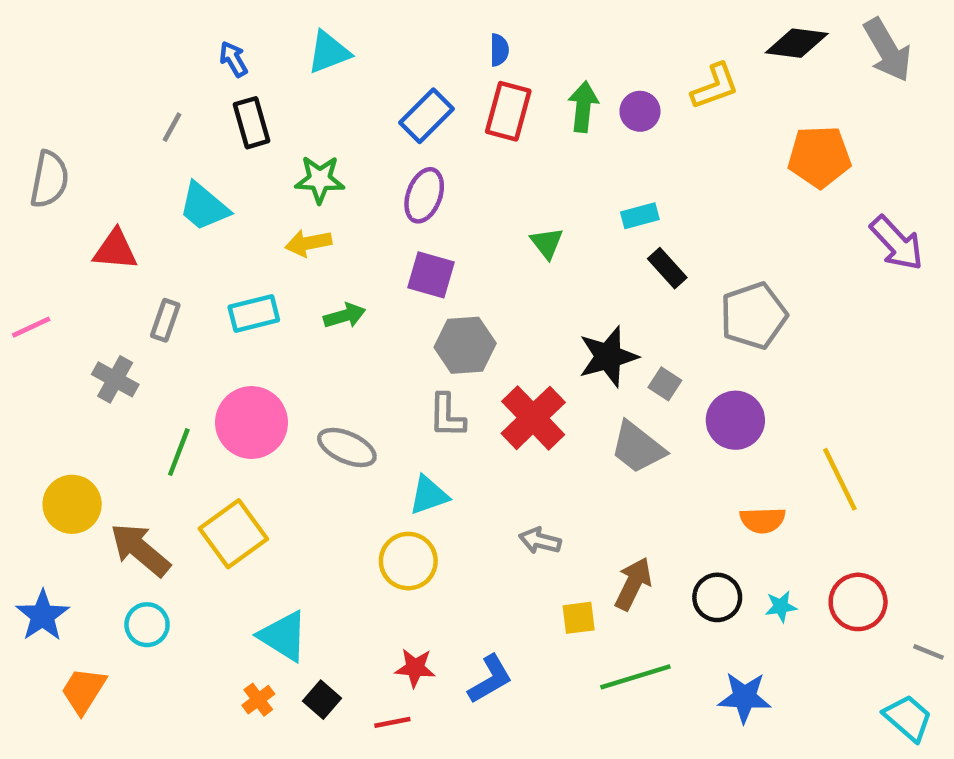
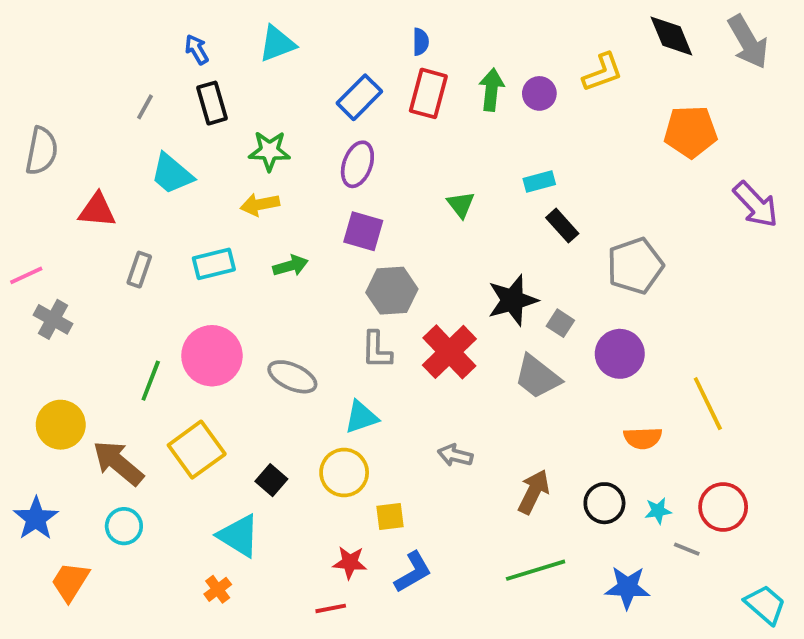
black diamond: (797, 43) -> (671, 36), turned 60
gray cross: (115, 379) -> (53, 319), moved
yellow square: (579, 618) -> (390, 517), moved
gray line: (928, 652) -> (687, 549), moved
black square: (322, 700) -> (271, 480), moved

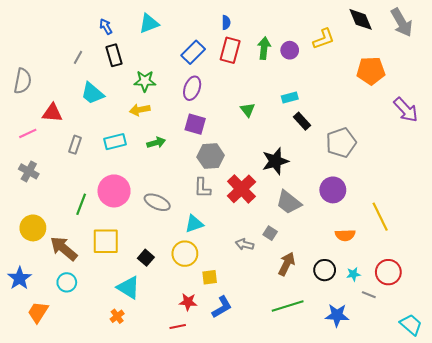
pink line: (26, 275) -> (28, 133), moved
gray square: (560, 323) -> (270, 233), moved
yellow square: (197, 450) -> (106, 241), turned 36

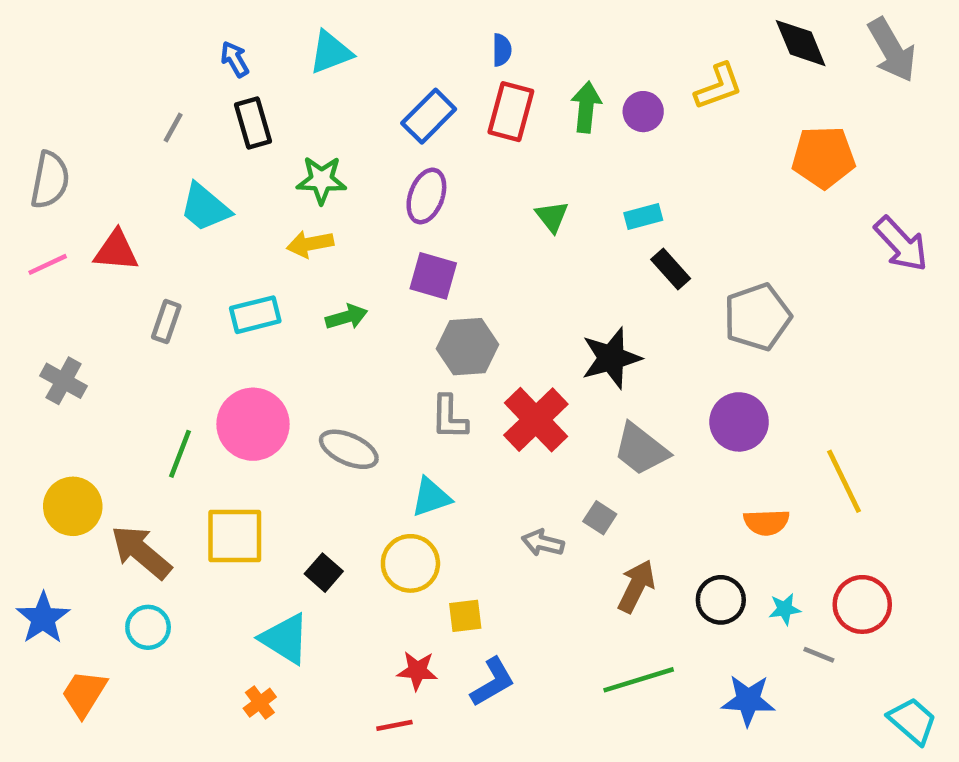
green triangle: (248, 110) -> (552, 217), moved
pink line: (28, 133) -> (48, 264), moved

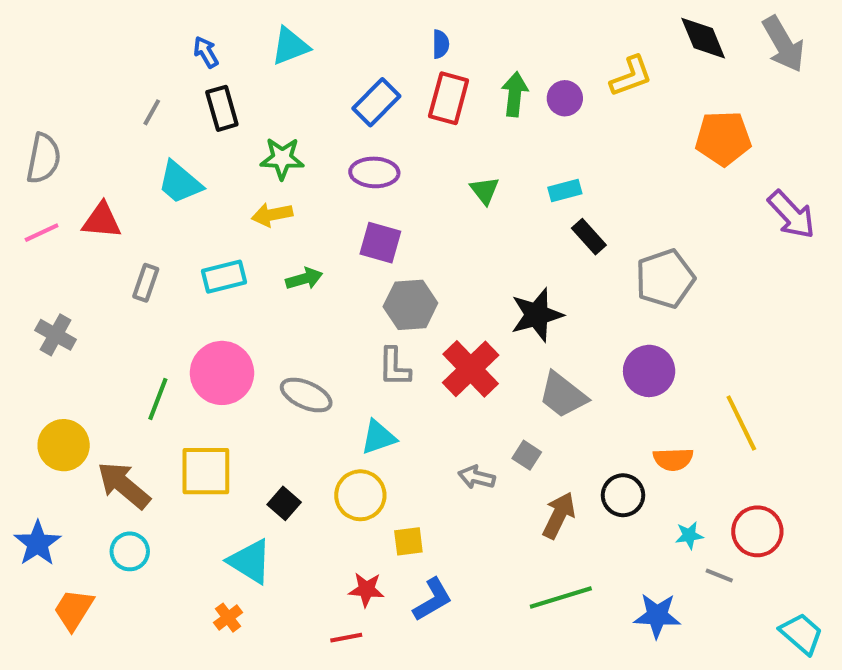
purple ellipse: (426, 196) -> (374, 172), turned 72
black circle: (721, 600) -> (623, 495), moved

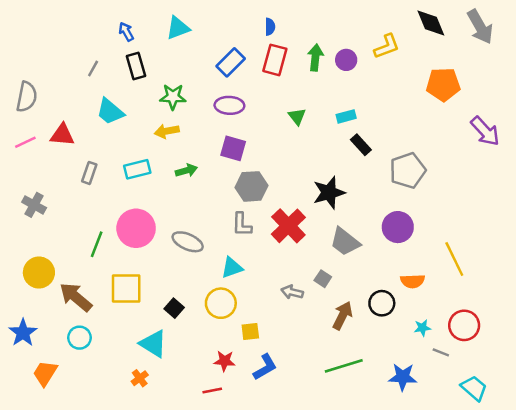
cyan trapezoid: (801, 634) -> (474, 388), moved

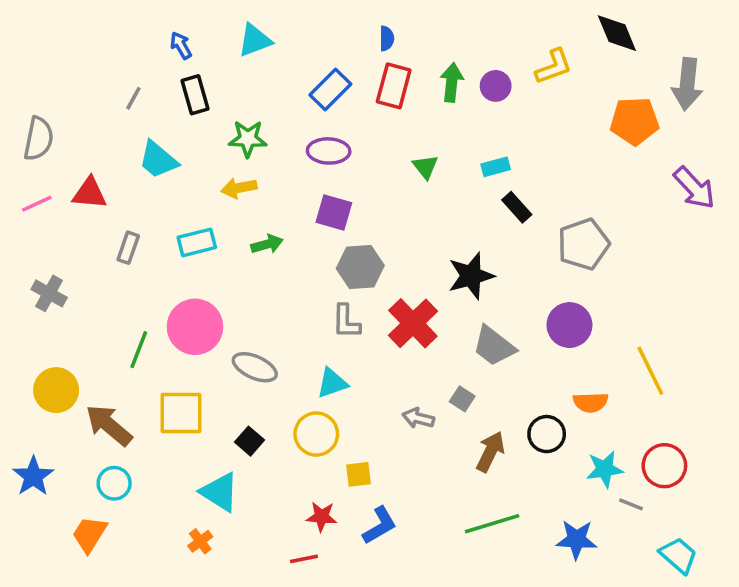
gray arrow: (480, 27) -> (687, 84), moved, turned 36
gray ellipse: (188, 242) -> (255, 367), moved
cyan star: (422, 328) -> (605, 469), size x1.5
orange trapezoid: (45, 373) -> (90, 534), moved

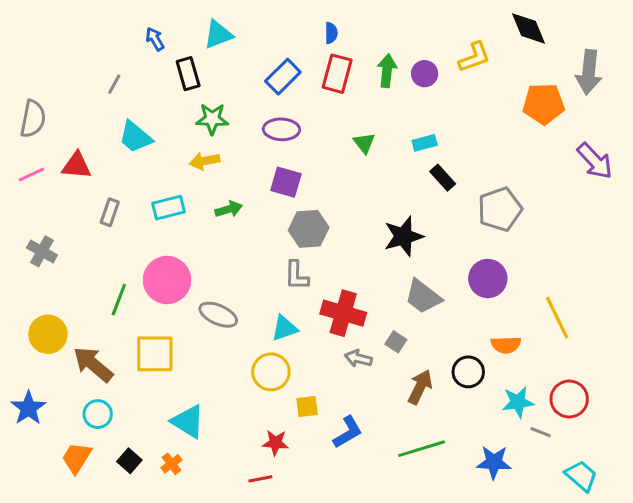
black rectangle: (195, 95) -> (188, 74), moved
red cross: (413, 323) -> (343, 313), moved, turned -30
black square: (249, 441) -> (129, 461), moved
blue L-shape: (380, 525) -> (348, 432), moved

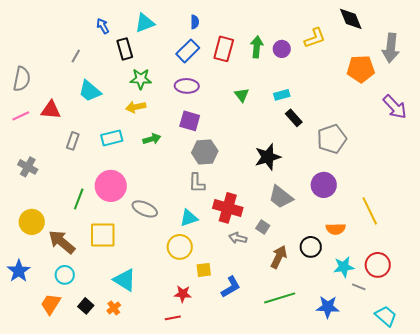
blue semicircle: (331, 33) -> (195, 22), moved

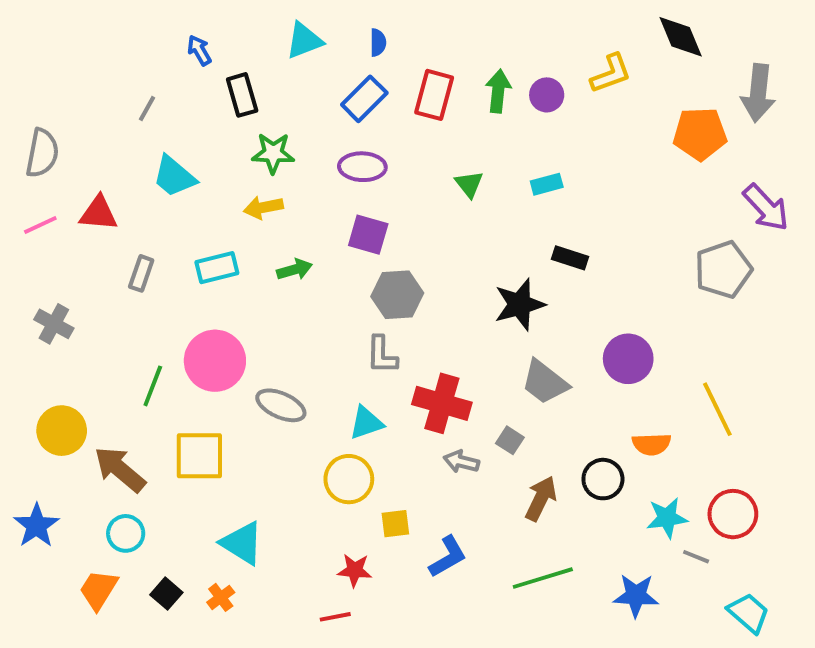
cyan triangle: (145, 23) -> (304, 41), moved
black rectangle: (294, 118) -> (570, 258), moved, turned -30
gray pentagon: (332, 139) -> (723, 270), moved

